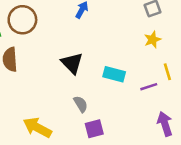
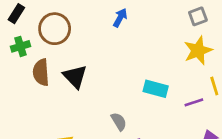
yellow star: (153, 40) -> (198, 51), size x1.5
black triangle: (72, 63) -> (75, 76), moved

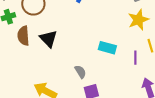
purple line: (194, 102) -> (135, 58), turned -72

